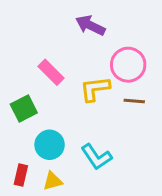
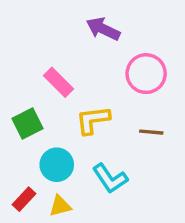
yellow L-shape: (95, 89) -> (93, 120), moved
brown line: (134, 101) -> (151, 132), moved
red rectangle: (21, 175) -> (24, 199), turned 30

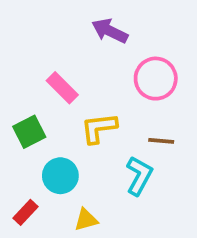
cyan L-shape: (110, 178) -> (139, 176), moved, turned -117
yellow triangle: (60, 206) -> (86, 220), moved

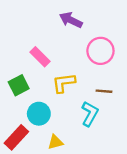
red rectangle: (26, 212) -> (16, 137), size x1.5

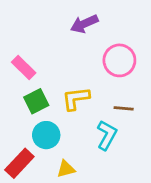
purple arrow: (71, 20) -> (84, 24), turned -50
pink rectangle: (40, 57) -> (24, 67), moved
green square: (19, 85) -> (36, 101), moved

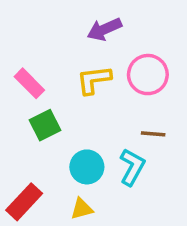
yellow L-shape: (76, 98) -> (94, 80), moved
cyan circle: (46, 135) -> (87, 167), moved

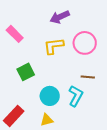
pink rectangle: (29, 83) -> (15, 34), moved

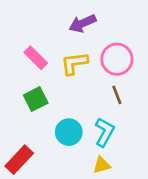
pink rectangle: (15, 34) -> (36, 58), moved
brown line: (88, 77) -> (117, 95), moved, turned 64
yellow triangle: (47, 120) -> (102, 165), moved

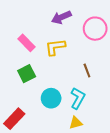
pink circle: (117, 59) -> (95, 29), moved

